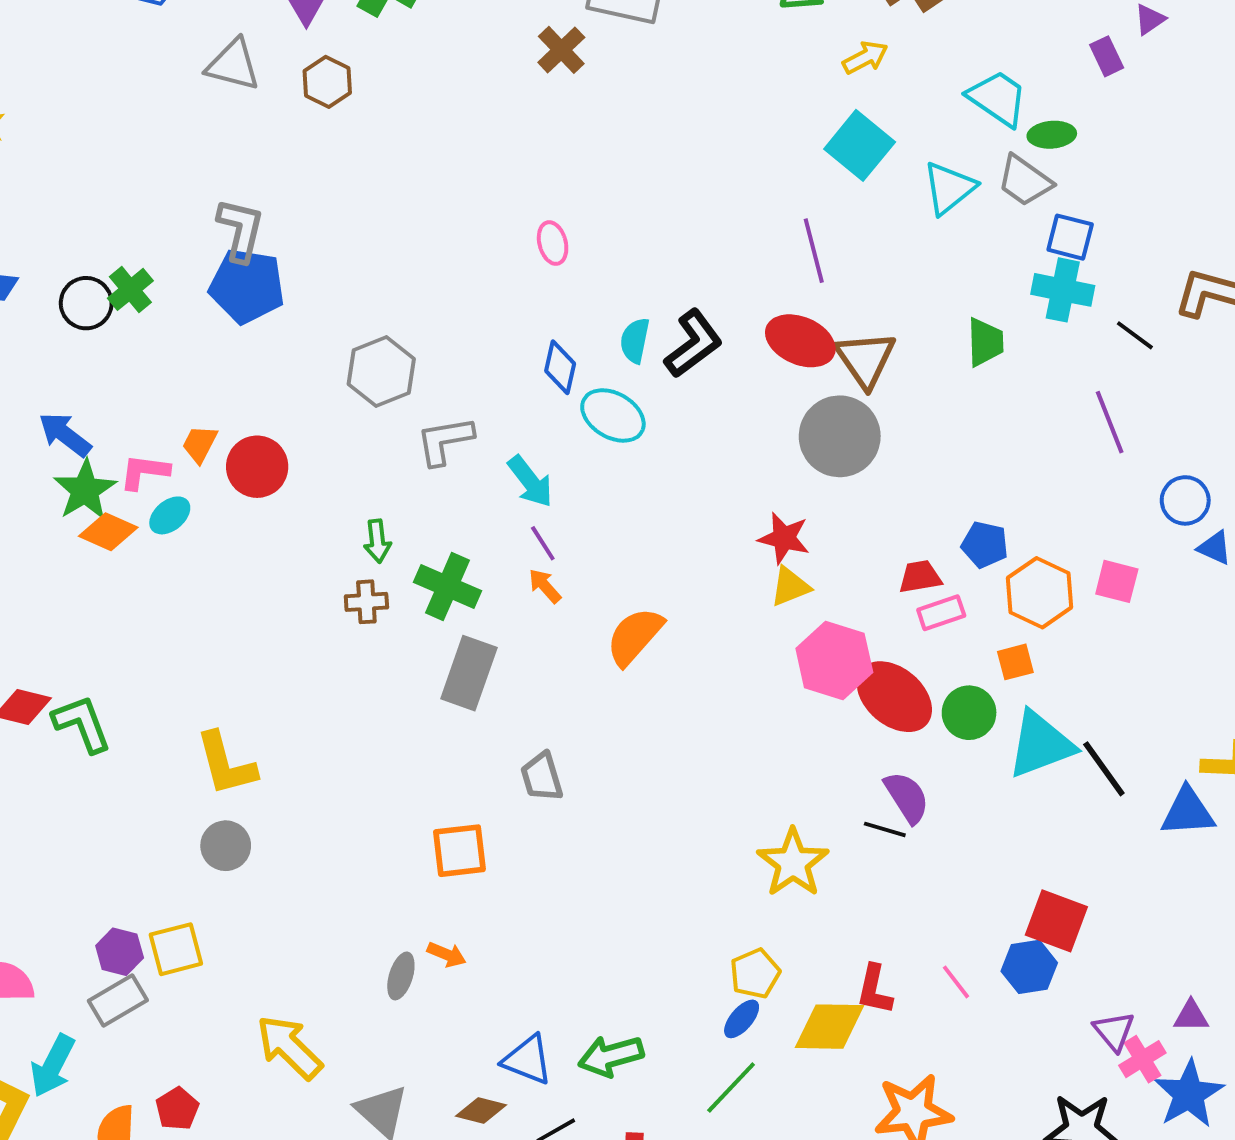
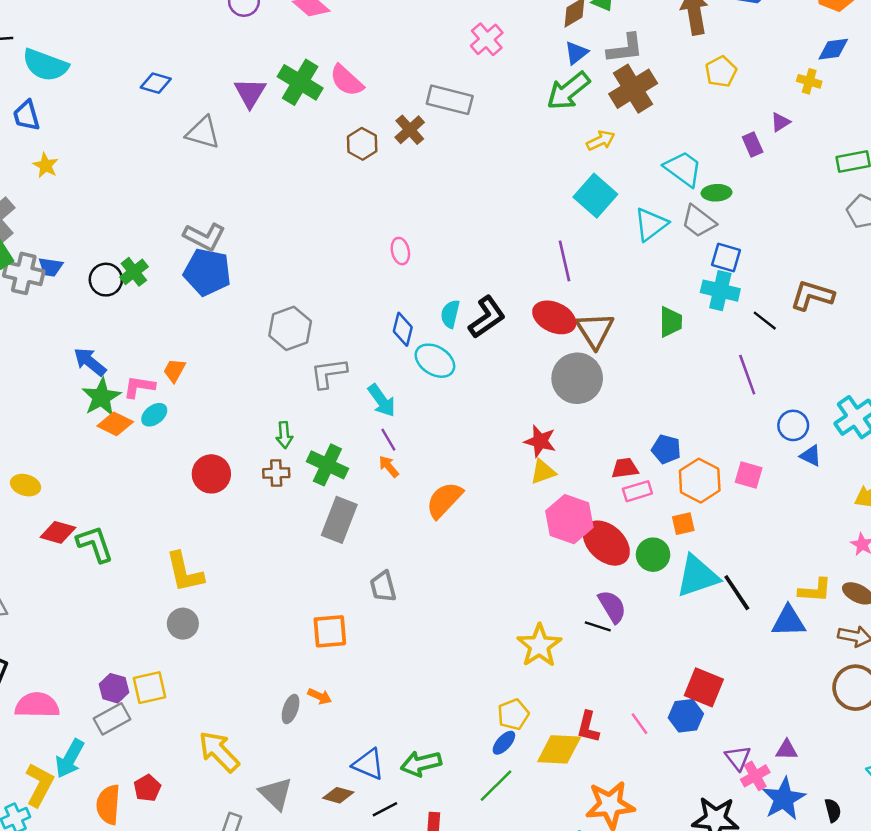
brown hexagon: (327, 82) -> (362, 144), moved
gray L-shape: (241, 230) -> (204, 237), turned 102
red circle: (257, 467) -> (211, 474), moved

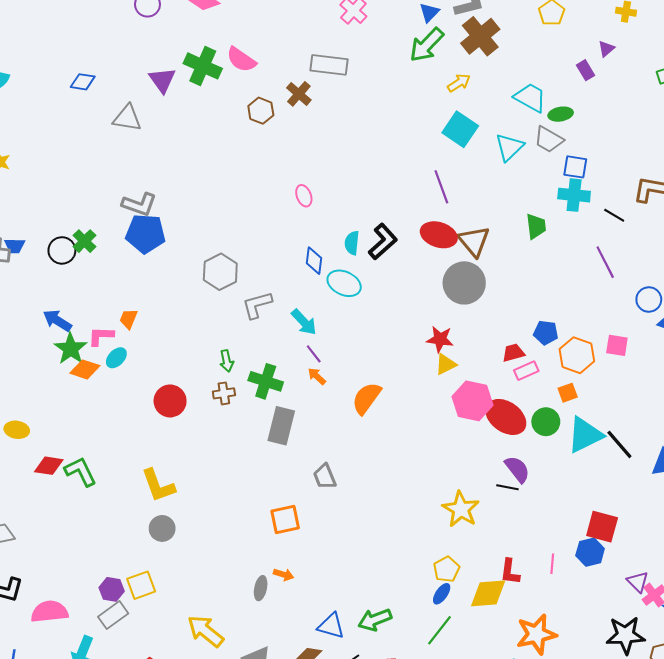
pink line: (639, 724) -> (552, 564), turned 48

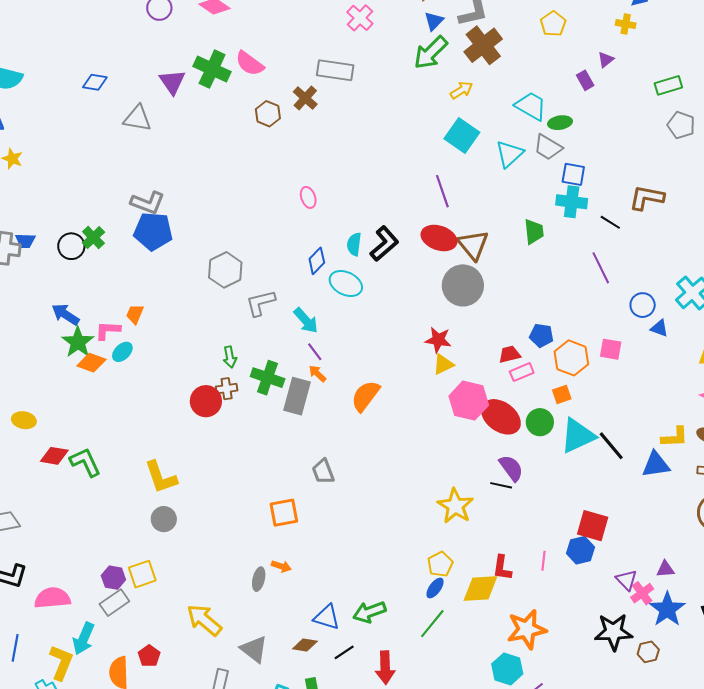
blue diamond: (314, 261) -> (317, 261), turned 36
red circle: (170, 401) -> (206, 401), moved
gray rectangle: (281, 426) -> (297, 396), moved

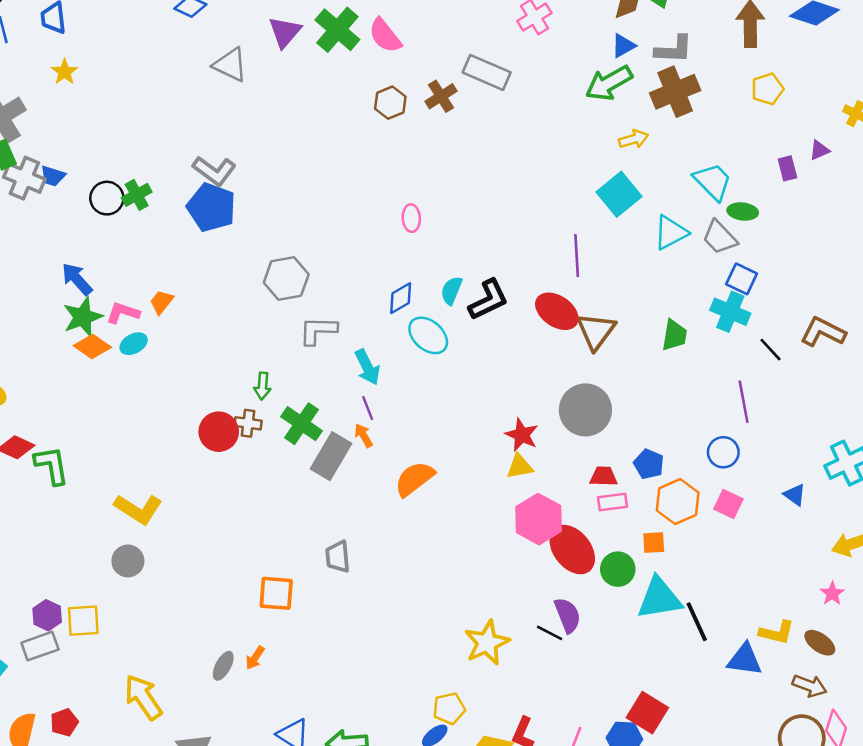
gray circle: (463, 285) -> (585, 410), moved
blue circle: (643, 305) -> (723, 452), moved
yellow L-shape: (161, 477) -> (138, 509), turned -54
orange arrow: (281, 566) -> (255, 658), turned 90

